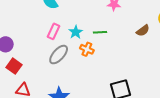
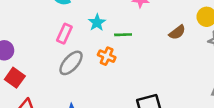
cyan star: (76, 32) -> (97, 23), moved

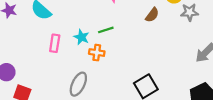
cyan star: (97, 23) -> (81, 37), moved
gray ellipse: (71, 63) -> (78, 84), moved

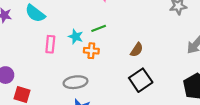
brown semicircle: (152, 15) -> (137, 50), moved
gray ellipse: (78, 84) -> (75, 82), turned 60

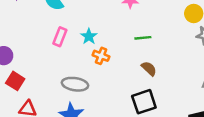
green line: (99, 28) -> (143, 38), moved
brown semicircle: (137, 50) -> (149, 69), turned -96

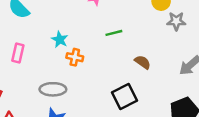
pink rectangle: (60, 37) -> (18, 53), moved
brown semicircle: (149, 69) -> (143, 62), moved

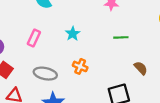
orange cross: (75, 57) -> (80, 66), moved
gray ellipse: (53, 89) -> (45, 74), moved

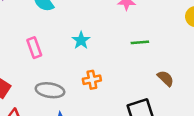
pink rectangle: (34, 38) -> (34, 48), turned -42
orange cross: (80, 66) -> (92, 80), turned -32

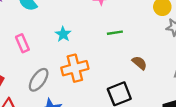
orange cross: (92, 80) -> (75, 68), size x1.6
gray ellipse: (50, 90) -> (39, 80), turned -60

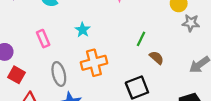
green line: (115, 33) -> (141, 39), moved, turned -56
gray ellipse: (39, 80) -> (59, 74), turned -50

